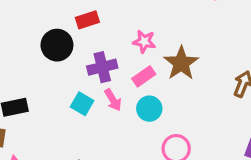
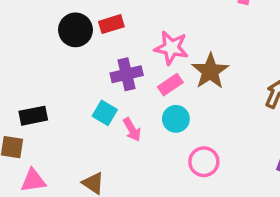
pink star: (144, 41) -> (171, 48), size x1.4
black circle: (57, 45) -> (75, 30), moved
pink arrow: (113, 100) -> (132, 130), moved

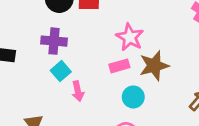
purple cross: (127, 74) -> (54, 41), moved
cyan circle: (176, 119) -> (133, 97), moved

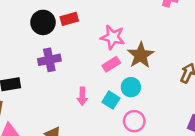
cyan square: (61, 71) -> (111, 100), moved
pink arrow: (78, 91) -> (82, 96), turned 30

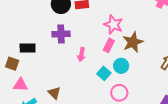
pink rectangle: (111, 64) -> (109, 45), turned -40
pink arrow: (82, 96) -> (81, 55), moved

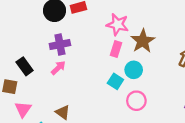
black rectangle: (28, 48) -> (25, 66), turned 63
pink arrow: (81, 55) -> (58, 68), moved, turned -136
pink triangle: (20, 85) -> (23, 109), turned -49

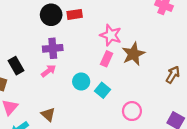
cyan circle: (134, 70) -> (81, 82), moved
pink circle: (136, 101) -> (132, 111), moved

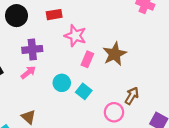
black circle: (51, 15) -> (16, 16), moved
pink star: (111, 35) -> (75, 36), moved
brown arrow: (173, 75) -> (132, 96), moved

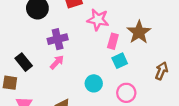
cyan circle: (62, 83) -> (94, 83), moved
cyan square: (84, 91) -> (120, 61), moved, turned 35
pink circle: (114, 112) -> (126, 93), moved

